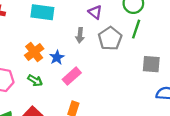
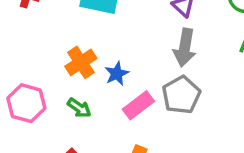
gray arrow: (80, 35) -> (185, 48), moved, size x1.5
gray pentagon: (110, 38) -> (181, 95), moved

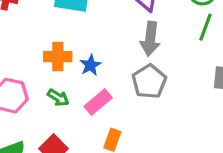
orange cross: (81, 62) -> (58, 57), turned 36
pink rectangle: (138, 105) -> (98, 102), moved

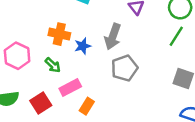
gray arrow: (150, 39) -> (113, 37), moved
pink rectangle: (98, 102) -> (70, 88), moved

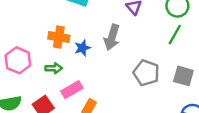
green arrow: (53, 65) -> (54, 68), turned -42
gray pentagon: (124, 68) -> (146, 73), moved, turned -30

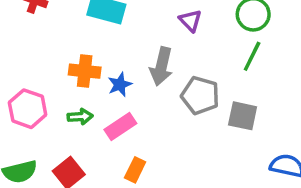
gray pentagon: (146, 73) -> (200, 95), moved
gray square: (183, 76) -> (243, 116), moved
pink rectangle: (72, 90) -> (120, 126), moved

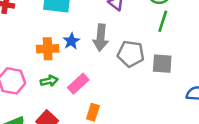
blue star: (120, 85) -> (71, 41), moved

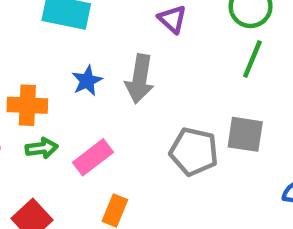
orange cross: (48, 49) -> (27, 105), moved
gray pentagon: (131, 54) -> (194, 152), moved

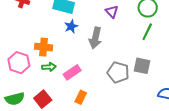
blue star: (87, 81) -> (71, 26), moved

